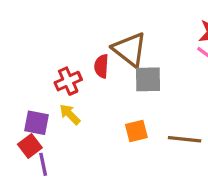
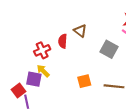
brown triangle: (130, 49) -> (80, 31), size x0.6
gray square: (148, 79) -> (109, 49), moved, turned 30
purple square: (37, 123) -> (34, 79), moved

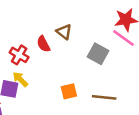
red semicircle: (63, 41) -> (43, 44), turned -32
red cross: (42, 50) -> (19, 55), turned -35

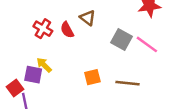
pink line: (124, 38) -> (147, 44), moved
red cross: (19, 55) -> (43, 29), moved

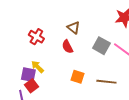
red semicircle: (67, 30) -> (67, 47), moved
orange square: (92, 77) -> (77, 77), turned 32
red square: (15, 88) -> (31, 86), moved

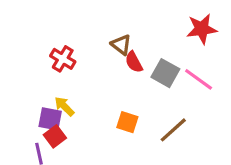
red semicircle: (67, 47) -> (134, 62), moved
brown line: (106, 82) -> (173, 130), turned -48

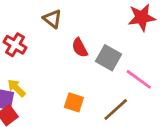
brown triangle: (121, 45) -> (52, 19), moved
pink line: (199, 79) -> (139, 79), moved

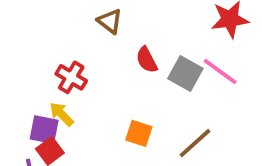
red cross: (15, 45) -> (71, 77), moved
pink line: (139, 79) -> (220, 72), moved

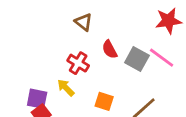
red cross: (71, 77) -> (78, 63), moved
yellow arrow: (62, 114) -> (66, 88), moved

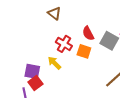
brown triangle: (84, 22) -> (54, 13), moved
orange square: (104, 101) -> (84, 51), moved

